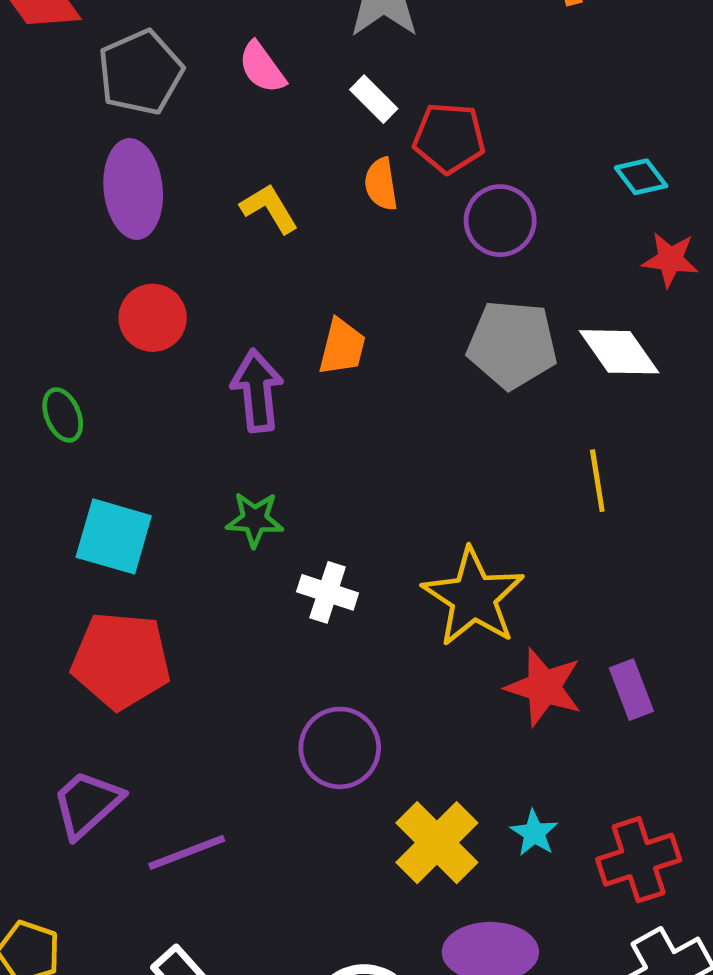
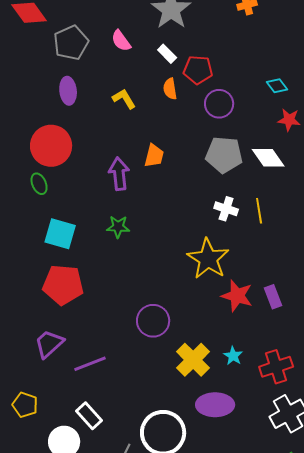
purple ellipse: (133, 189) -> (68, 91), size x0.7
red circle: (153, 318) -> (51, 146), moved, size x1.5
white cross: (328, 592) -> (226, 209), moved

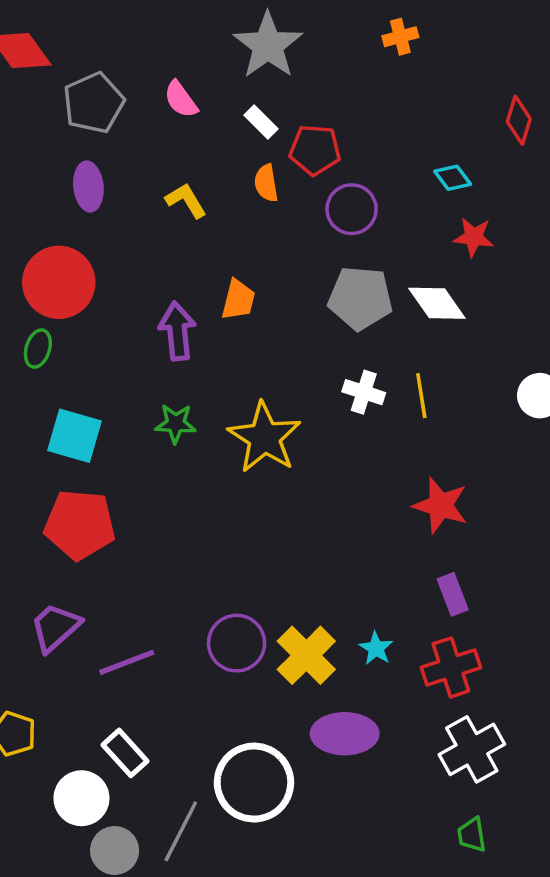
green ellipse: (39, 184) -> (38, 349), turned 40
yellow star: (208, 259) -> (264, 437), moved
red star: (237, 296) -> (440, 505), moved
purple rectangle: (273, 297) -> (453, 594), moved
purple circle: (153, 321) -> (237, 643), moved

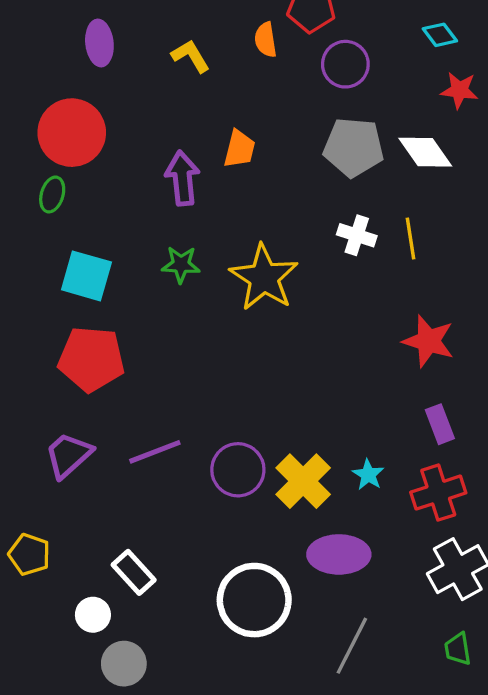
purple line: (127, 662) -> (155, 452), moved
white circle: (81, 798) -> (93, 615), size x0.7
gray line: (181, 831) -> (352, 646), moved

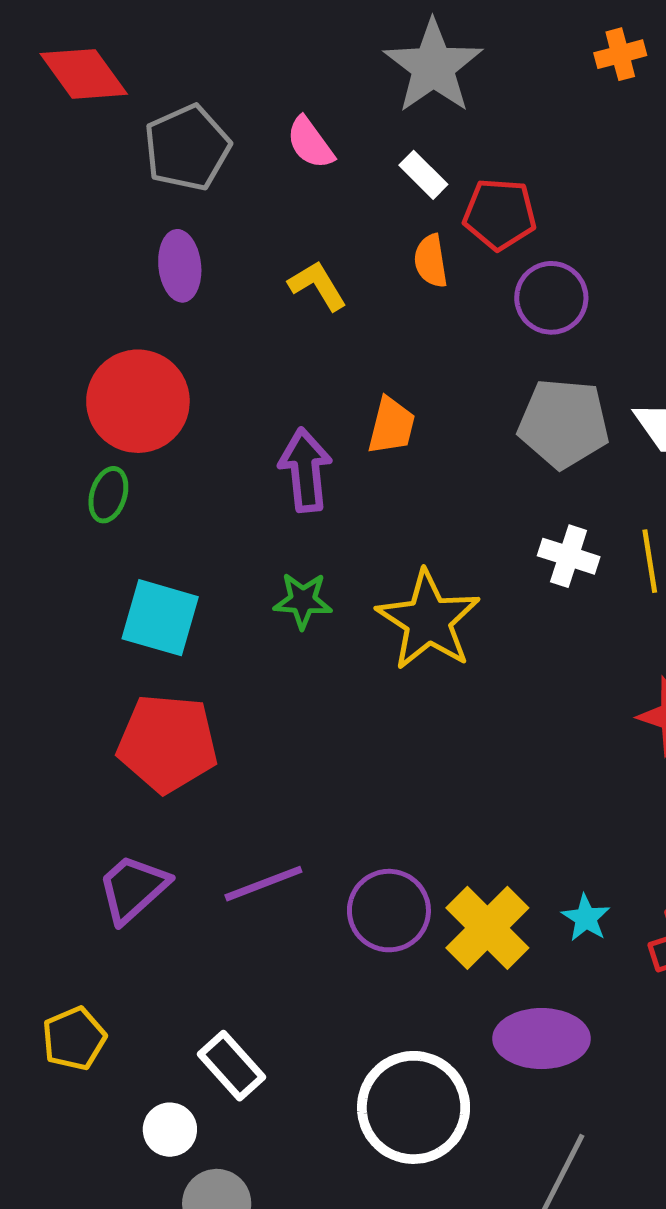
yellow pentagon: (29, 554) -> (74, 1039), turned 30

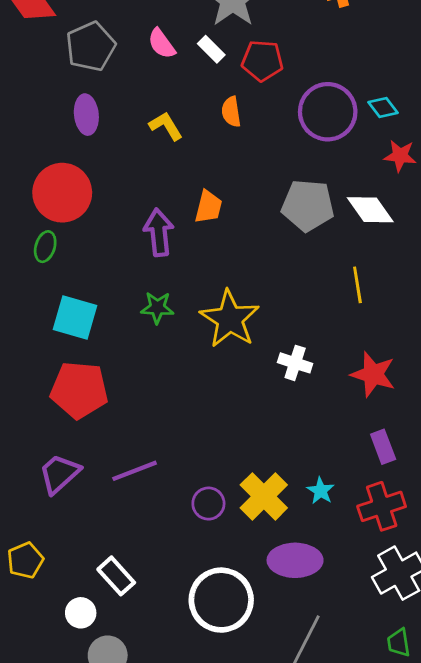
white rectangle: (423, 175) -> (211, 49), moved
red pentagon: (500, 214) -> (262, 61), moved
purple circle: (551, 298) -> (328, 112), moved, size x1.4
white cross: (569, 556) -> (295, 363), moved
purple circle: (389, 911) -> (208, 504), moved, size x0.7

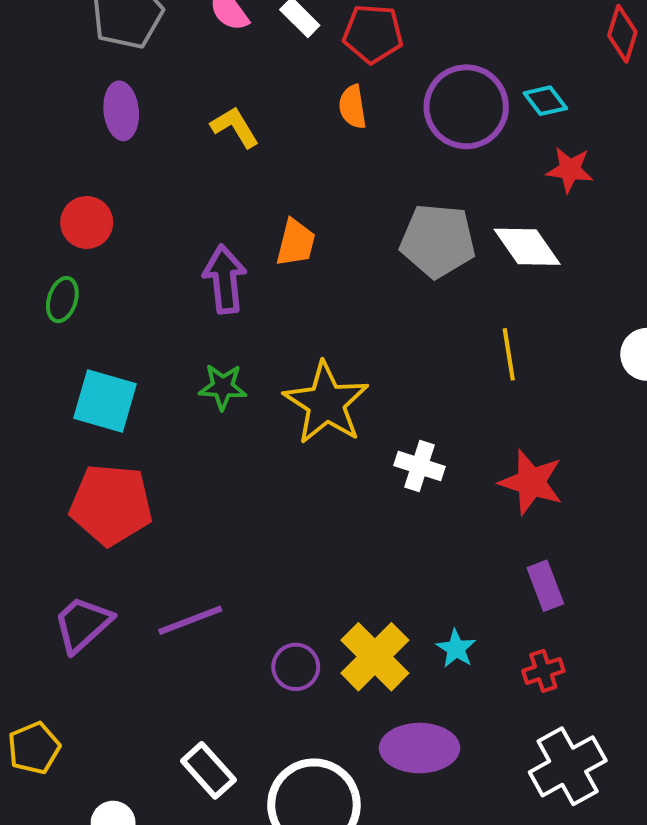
orange semicircle: (231, 112) -> (353, 107), moved
red circle: (62, 193) -> (87, 222), size x0.6
red cross: (382, 506) -> (543, 671), size x0.6
white rectangle: (116, 576) -> (208, 770), moved

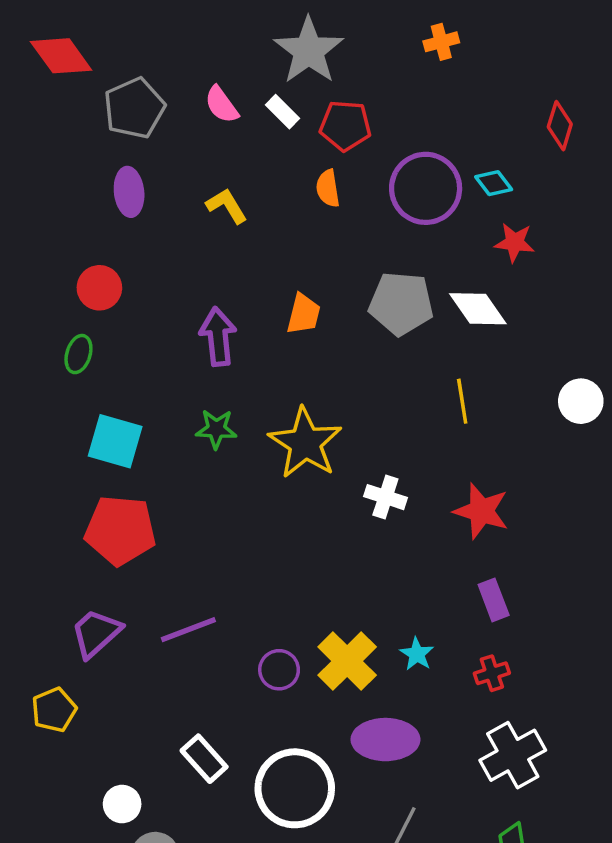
orange trapezoid: (296, 243) -> (303, 314), moved
yellow pentagon: (34, 748) -> (54, 710), moved

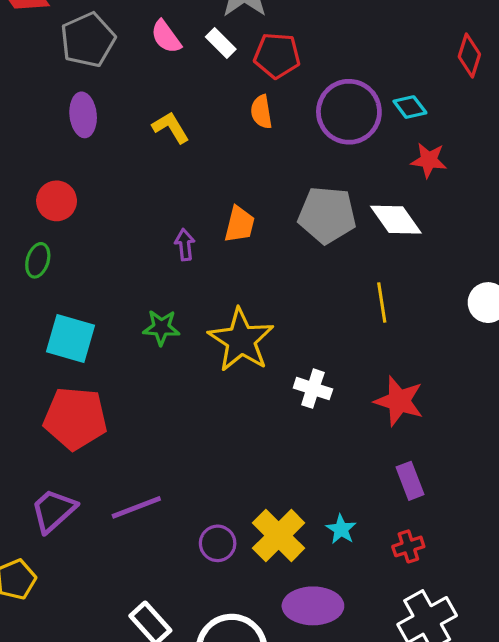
purple arrow: (218, 337) -> (185, 245), moved, size x0.6

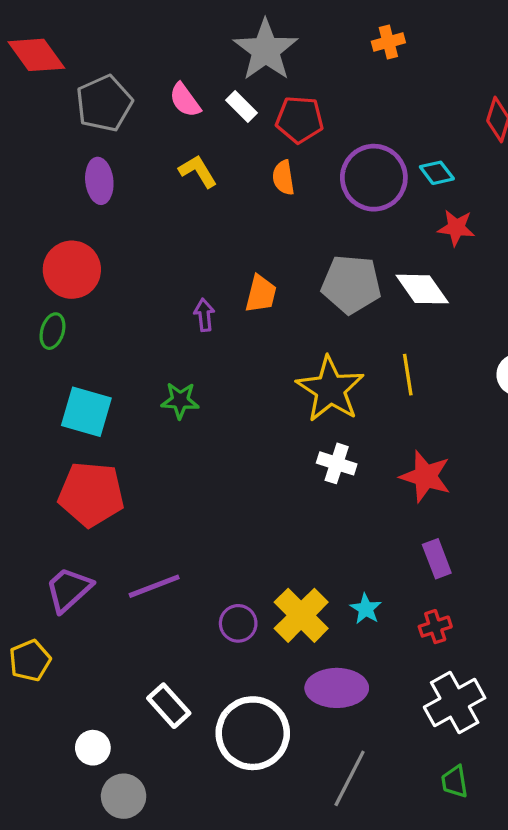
yellow L-shape: (171, 127) -> (198, 171), moved
red circle: (57, 201) -> (72, 270), size x1.4
yellow star: (241, 340) -> (330, 389), moved

